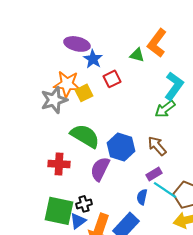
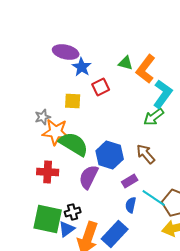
orange L-shape: (157, 43) -> (146, 69), moved
orange star: (67, 84) -> (56, 132), moved
yellow square: (84, 93) -> (73, 101), turned 30
gray star: (54, 100) -> (43, 117), moved, size x0.6
purple rectangle: (154, 174) -> (130, 181), moved

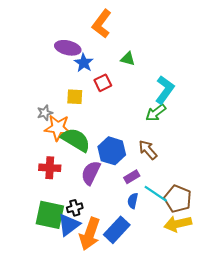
orange L-shape: (146, 69) -> (102, 24), moved
blue triangle: (67, 229) -> (69, 225), size x1.4

